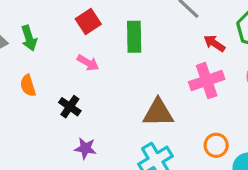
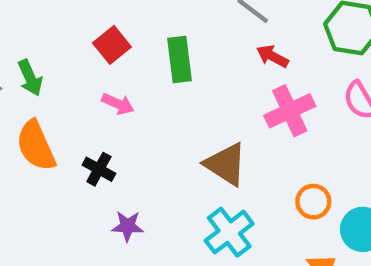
red arrow: (214, 43) -> (272, 56), moved
orange semicircle: (28, 86) -> (36, 146), size x1.6
brown triangle: (158, 113) -> (226, 164), turned 40

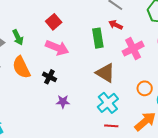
red arrow: (272, 56) -> (116, 25), moved
green rectangle: (180, 59) -> (98, 38), moved
pink arrow: (118, 104) -> (57, 48), size x1.6

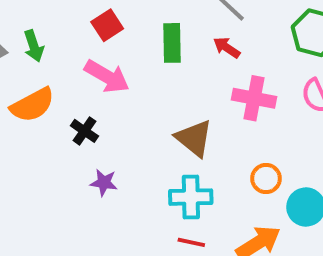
green rectangle: (98, 38) -> (172, 43), moved
pink cross: (133, 49) -> (254, 98), turned 30
orange semicircle: (21, 67) -> (32, 105), turned -100
cyan cross: (108, 103) -> (191, 197), turned 30

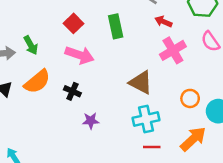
red arrow: (227, 48) -> (163, 22), moved
pink cross: (254, 98) -> (173, 50), turned -30

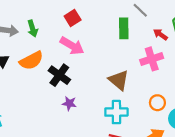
red arrow: (163, 22) -> (160, 34), moved
green rectangle: (116, 26) -> (124, 28), moved
black cross: (72, 91) -> (59, 75), size x1.5

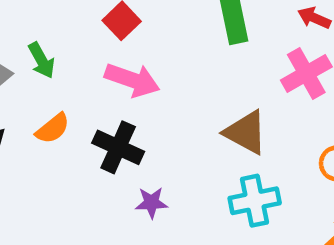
orange semicircle: (31, 61) -> (53, 128), size x0.7

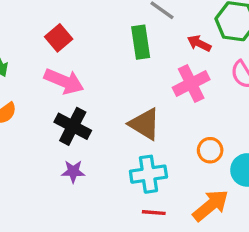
black cross: (118, 147) -> (73, 126), moved

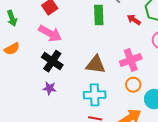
pink cross: (191, 83) -> (131, 60), moved
brown triangle: (145, 124) -> (96, 65), turned -30

